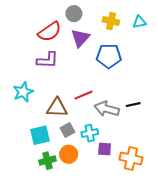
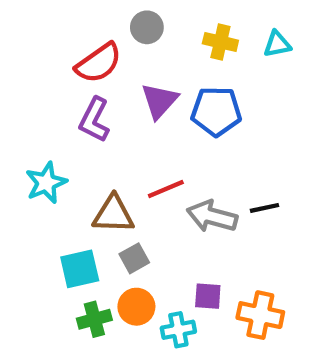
purple triangle: (80, 38) -> (159, 101), moved
purple L-shape: (47, 60) -> (94, 120), turned 115
cyan cross: (90, 133) -> (178, 330), moved

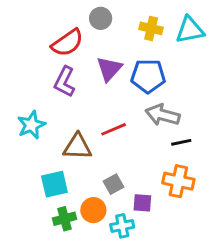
cyan triangle: (277, 44) -> (190, 30), size x1.5
gray arrow: (212, 216) -> (163, 115), moved
gray square: (134, 258) -> (114, 184), moved
orange cross: (260, 315) -> (178, 181), moved

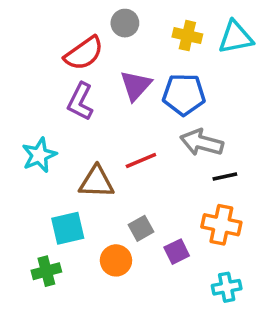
purple square: (142, 203) -> (177, 252), turned -30
green cross: (65, 219) -> (46, 271), moved
cyan cross: (122, 226) -> (227, 287), moved

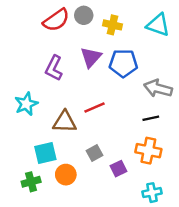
yellow cross: (187, 36) -> (112, 25), moved
cyan triangle: (236, 37) -> (158, 25), turned 30
red semicircle: (84, 53) -> (56, 20), moved
gray arrow: (202, 143) -> (158, 88), moved
orange circle: (116, 260) -> (66, 175), moved

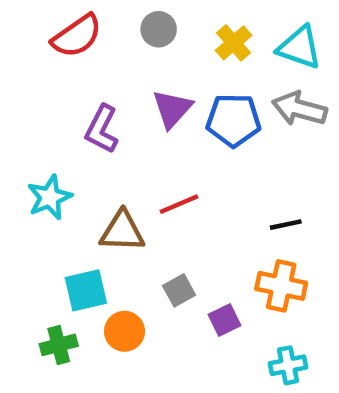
red semicircle: (56, 20) -> (77, 36), moved
yellow cross: (112, 25) -> (234, 43), moved, turned 36
gray arrow: (158, 88) -> (299, 109), moved

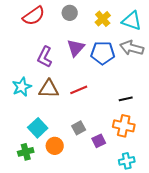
brown triangle: (122, 231) -> (49, 89), moved
cyan square: (86, 290) -> (38, 128), turned -30

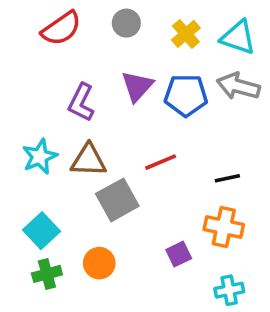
red line: (79, 90) -> (161, 162), moved
cyan square: (38, 128) -> (41, 231), moved
gray square: (79, 128) -> (117, 200), moved, size x1.6

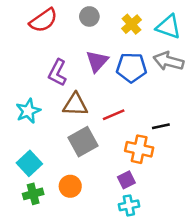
brown triangle: (88, 160) -> (75, 105), moved
orange cross: (224, 227) -> (139, 149), moved
cyan cross: (229, 290) -> (129, 205), moved

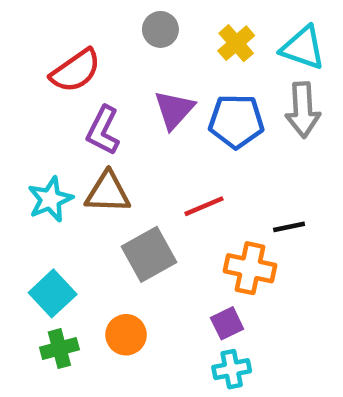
red semicircle: (43, 20) -> (76, 71), moved
gray arrow: (169, 61) -> (303, 110), turned -108
brown triangle: (75, 105) -> (108, 192), moved

